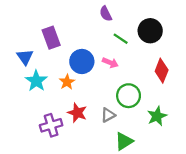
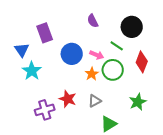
purple semicircle: (106, 14) -> (93, 21), moved
green line: (121, 39) -> (117, 46), moved
orange star: (67, 82) -> (92, 74), moved
green circle: (129, 96) -> (113, 70), moved

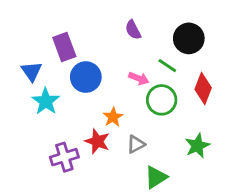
blue circle: (72, 54) -> (86, 77), moved
orange star: (92, 74) -> (113, 117), moved

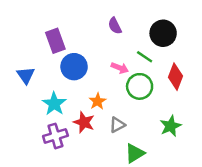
blue triangle: (31, 71) -> (26, 75), moved
cyan star: (46, 101) -> (54, 104), moved

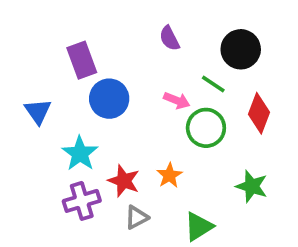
orange star: (98, 101) -> (169, 175), moved
gray triangle: (117, 125) -> (137, 217), moved
green star: (171, 126) -> (252, 186), turned -30

